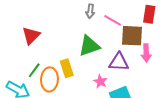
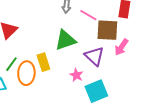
pink arrow: (146, 53) -> (121, 47), turned 36
purple triangle: (119, 62) -> (94, 56), turned 40

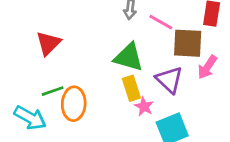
green triangle: (65, 40) -> (129, 57), turned 35
yellow rectangle: (43, 62) -> (131, 88), moved
green line: (11, 64) -> (53, 91), turned 35

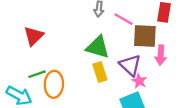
pink arrow: (207, 67) -> (161, 55), turned -30
pink star: (144, 106) -> (139, 81), moved

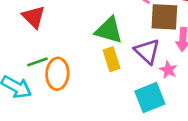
red triangle: (34, 36) -> (34, 17), turned -30
pink star: (139, 81) -> (168, 70), moved

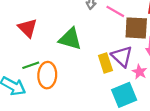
green triangle: (109, 30) -> (70, 39), moved
yellow rectangle: (112, 59) -> (105, 63), moved

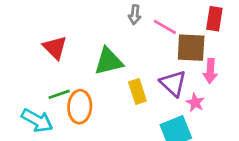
green triangle: (70, 39) -> (109, 61), turned -30
yellow rectangle: (105, 63) -> (137, 92), moved

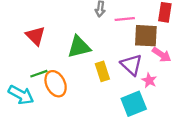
pink line: (165, 27) -> (125, 19), turned -36
pink arrow: (210, 71) -> (162, 55), turned -60
orange ellipse: (80, 107) -> (56, 84), turned -30

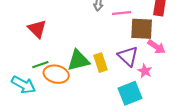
green triangle: (79, 47) -> (78, 60), moved
orange ellipse: (56, 84) -> (56, 74), turned -50

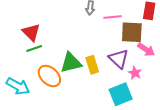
green line: (40, 65) -> (34, 49), moved
orange ellipse: (56, 74) -> (49, 76), turned 30

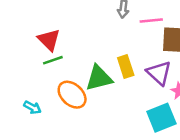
yellow rectangle: (92, 65) -> (126, 67), moved
cyan arrow: (18, 86) -> (32, 107), size x0.6

